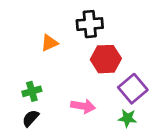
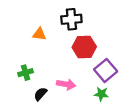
orange triangle: (49, 43) -> (39, 34), turned 32
black semicircle: (31, 118) -> (40, 94), moved

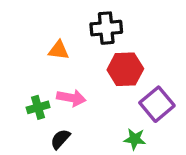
pink arrow: (66, 84) -> (71, 98), moved
green star: (101, 94) -> (135, 139), moved

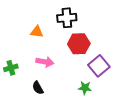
green cross: (38, 107) -> (11, 68), moved
black semicircle: (60, 139) -> (38, 88), turned -72

